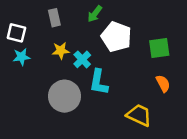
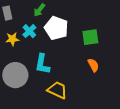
cyan cross: (82, 59) -> (29, 31), moved
yellow trapezoid: (139, 115) -> (57, 90), moved

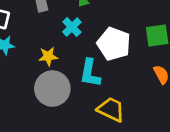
white pentagon: (56, 28) -> (114, 44), moved
yellow star: (12, 39) -> (48, 56), moved

